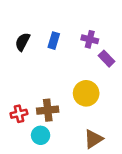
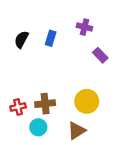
purple cross: (90, 39) -> (84, 27), moved
yellow circle: (86, 93) -> (87, 101), moved
brown triangle: (93, 139) -> (77, 131), moved

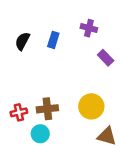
brown triangle: (77, 131) -> (107, 136), moved, turned 48

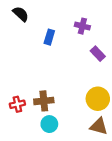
black semicircle: (22, 41) -> (21, 14), moved, turned 105
yellow circle: (91, 106) -> (98, 99), moved
cyan circle: (40, 134) -> (49, 124), moved

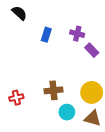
purple cross: (82, 26) -> (77, 34), moved
brown cross: (44, 101) -> (53, 90), moved
cyan circle: (49, 124) -> (67, 112), moved

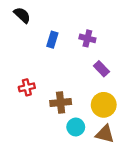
purple rectangle: (92, 50) -> (101, 69), moved
red cross: (16, 98) -> (27, 87), moved

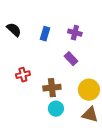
black semicircle: (22, 15) -> (14, 30), moved
purple rectangle: (101, 69) -> (71, 59), moved
cyan circle: (76, 127) -> (56, 109), moved

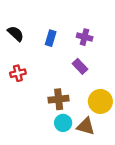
red cross: (23, 75) -> (18, 73), moved
brown triangle: (90, 115) -> (86, 126), moved

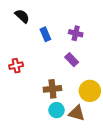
black semicircle: (16, 34) -> (22, 16), moved
blue rectangle: (51, 38) -> (45, 34), turned -40

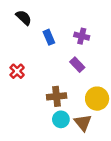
red cross: (16, 66) -> (17, 71), turned -32
brown triangle: (77, 113) -> (83, 123), turned 36

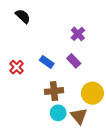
purple cross: (82, 36) -> (78, 34), turned 32
blue rectangle: (49, 37) -> (47, 62), moved, turned -32

